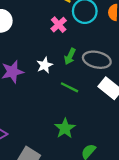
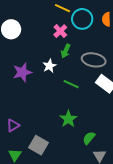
green arrow: (70, 56) -> (66, 51), moved

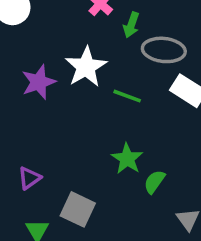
green arrow: (66, 51) -> (131, 25), moved
white star: (49, 66) -> (86, 67), size x1.6
green semicircle: (89, 138) -> (154, 182), moved

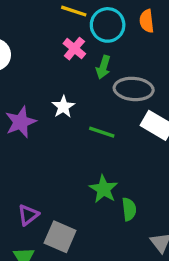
white star: (86, 67) -> (63, 107), size x0.6
purple triangle: (30, 178) -> (28, 215), moved
green semicircle: (154, 182) -> (129, 209), turned 140

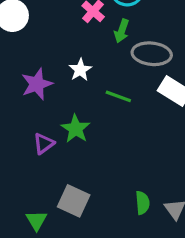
green star: (104, 189) -> (76, 129), moved
green semicircle: (129, 209) -> (142, 203), moved
purple triangle: (28, 215) -> (44, 144), moved

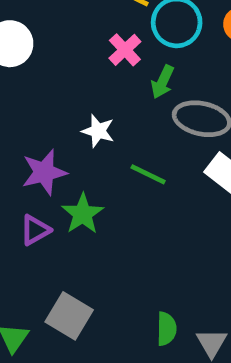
white star: (80, 70) -> (98, 131), turned -30
purple star: (37, 84) -> (44, 172), moved

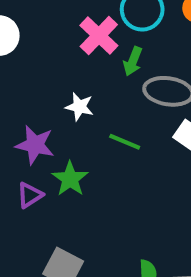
pink cross: (125, 50) -> (99, 36), size x1.4
purple star: (44, 172) -> (35, 145), turned 30

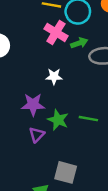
green arrow: (133, 61) -> (79, 43), turned -119
green line: (125, 142) -> (88, 119), moved

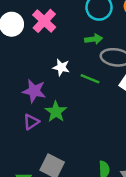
pink cross: (56, 32) -> (44, 21), moved
green line: (88, 119) -> (90, 79), moved

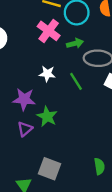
pink cross: (44, 21) -> (49, 31), moved
green line: (90, 79) -> (76, 81), turned 42

